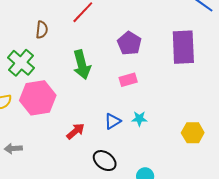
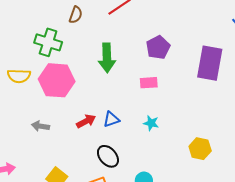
green cross: (21, 63) -> (48, 42), turned -36
blue triangle: (113, 121) -> (111, 119), moved
gray arrow: (13, 149) -> (40, 126), moved

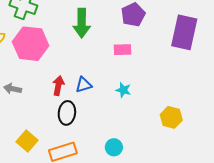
red arrow: (86, 121) -> (58, 86), turned -54
black ellipse: (108, 156) -> (67, 113), moved, turned 45

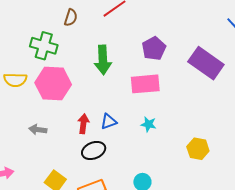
purple rectangle: (184, 32) -> (206, 63), turned -64
pink rectangle: (123, 50) -> (145, 84), size x1.6
black ellipse: (67, 113) -> (94, 150), turned 65

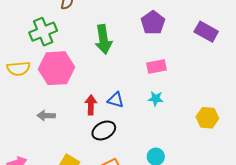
green cross: (44, 46) -> (43, 32), turned -32
purple rectangle: (206, 63) -> (206, 32), size x0.7
pink rectangle: (145, 84) -> (156, 67), moved, size x0.7
blue triangle: (109, 121) -> (116, 100), turned 42

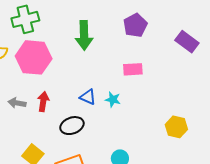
cyan star: (156, 99) -> (113, 99), moved
red arrow: (91, 105) -> (43, 102), moved

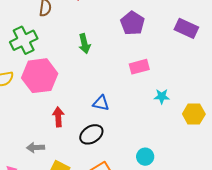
green arrow: (84, 35) -> (84, 44), size x0.7
cyan star: (113, 99) -> (162, 96), moved
gray arrow: (17, 103) -> (36, 148), moved

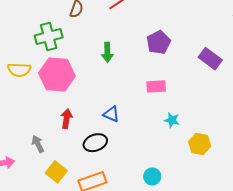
gray arrow: (36, 148) -> (38, 144), turned 54
cyan circle: (145, 157) -> (152, 176), moved

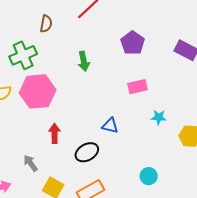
blue triangle: (111, 114) -> (110, 126), moved

